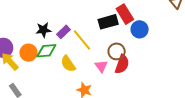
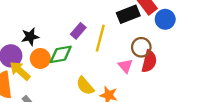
black star: (43, 30) -> (30, 37), moved
yellow line: (82, 40) -> (100, 38), turned 60
yellow semicircle: (68, 64) -> (85, 86), moved

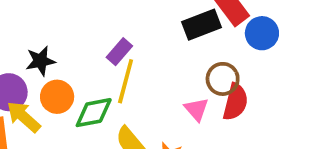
yellow line: (100, 38) -> (126, 81), moved
green diamond: (61, 54) -> (94, 113), moved

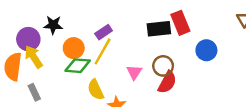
blue circle: (262, 33) -> (206, 50), moved
orange circle: (57, 97) -> (74, 48), moved
pink triangle: (196, 109) -> (134, 72), moved

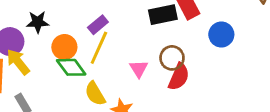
green diamond: (78, 66) -> (71, 67), turned 55

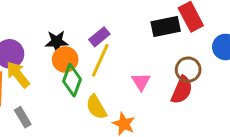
black star: (38, 22) -> (57, 42), moved
brown circle: (172, 58) -> (188, 70), moved
green diamond: (71, 67) -> (72, 80), turned 56

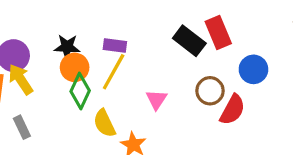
black rectangle: (166, 27) -> (189, 41), turned 44
purple rectangle: (99, 37) -> (115, 46), turned 42
red semicircle: (182, 90) -> (233, 110), moved

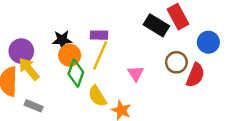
gray rectangle: (22, 127) -> (34, 106), turned -36

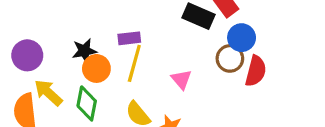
blue circle: (208, 42) -> (242, 38), moved
purple circle: (21, 51) -> (27, 55), moved
green diamond: (76, 73) -> (87, 103), moved

